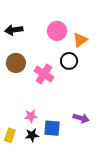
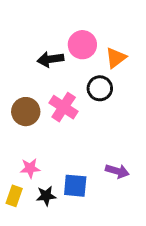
black arrow: (14, 30) -> (50, 59), moved
brown circle: (16, 63) -> (26, 112), moved
pink star: (31, 116) -> (30, 168), moved

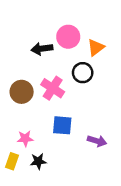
blue square: (75, 186) -> (62, 125), moved

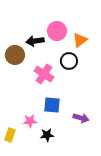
brown circle: (22, 92) -> (15, 55), moved
pink star: (25, 138) -> (30, 121), moved
black star: (38, 161) -> (47, 135), moved

